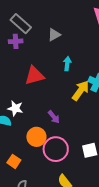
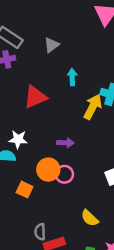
purple arrow: (54, 117) -> (65, 143), turned -40
pink circle: (56, 149) -> (64, 174), moved, size x0.6
orange square: (14, 161) -> (25, 190), moved

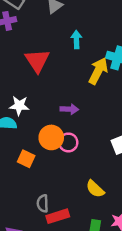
red triangle: (35, 97) -> (37, 61), turned -40

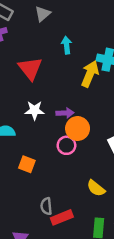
white star: (19, 106) -> (35, 110), moved
orange circle: (51, 137) -> (78, 129), moved

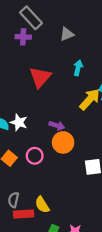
white star: (35, 110) -> (19, 122), moved
pink circle: (66, 145) -> (35, 156), moved
yellow semicircle: (96, 188) -> (42, 205), moved

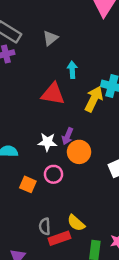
red triangle: (40, 77) -> (53, 94), moved, turned -45
white star: (19, 122) -> (47, 142), moved
purple arrow: (57, 126) -> (67, 136), turned 112

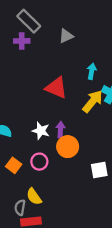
cyan arrow: (72, 70) -> (92, 71), moved
purple arrow: (67, 136) -> (60, 130), turned 147
yellow semicircle: (76, 223) -> (34, 197), moved

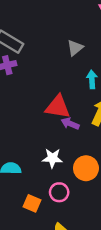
gray triangle: (66, 36) -> (75, 48), moved
purple arrow: (60, 130) -> (70, 124), moved, turned -56

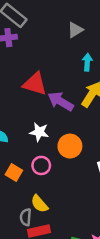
red triangle: (58, 107) -> (35, 84), moved
purple arrow: (70, 124) -> (61, 101), size x1.5

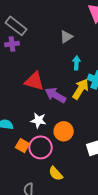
pink circle: (41, 165) -> (41, 147), size x1.5
orange square: (14, 172) -> (22, 146), moved
yellow semicircle: (39, 204) -> (56, 174), moved

